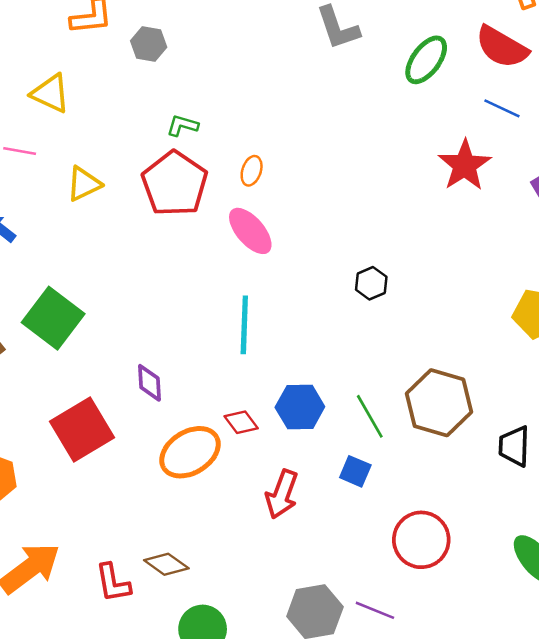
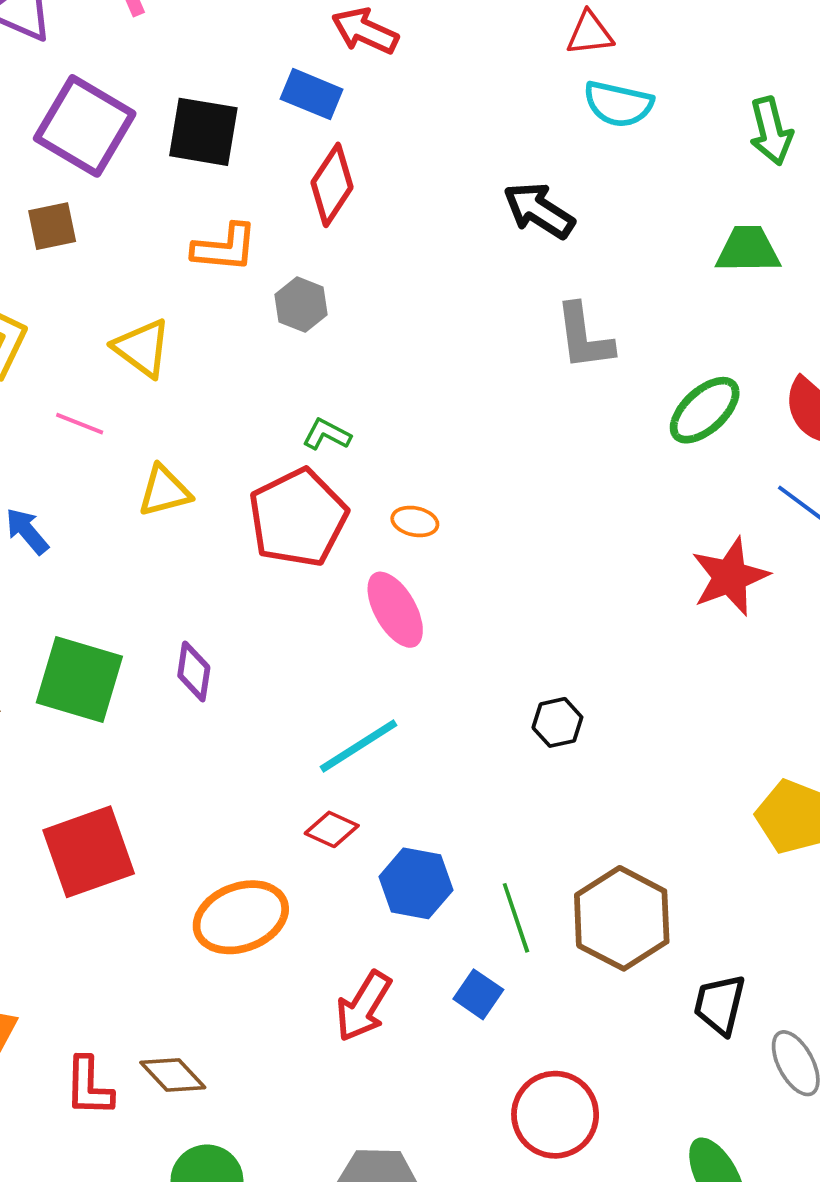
orange ellipse: (252, 171) -> (415, 521), turned 72
green square: (53, 318) -> (79, 680), turned -32
cyan line: (244, 325) -> (358, 746), turned 44
purple diamond: (150, 383) -> (194, 671), moved
red diamond: (241, 422) -> (332, 829), moved, turned -40

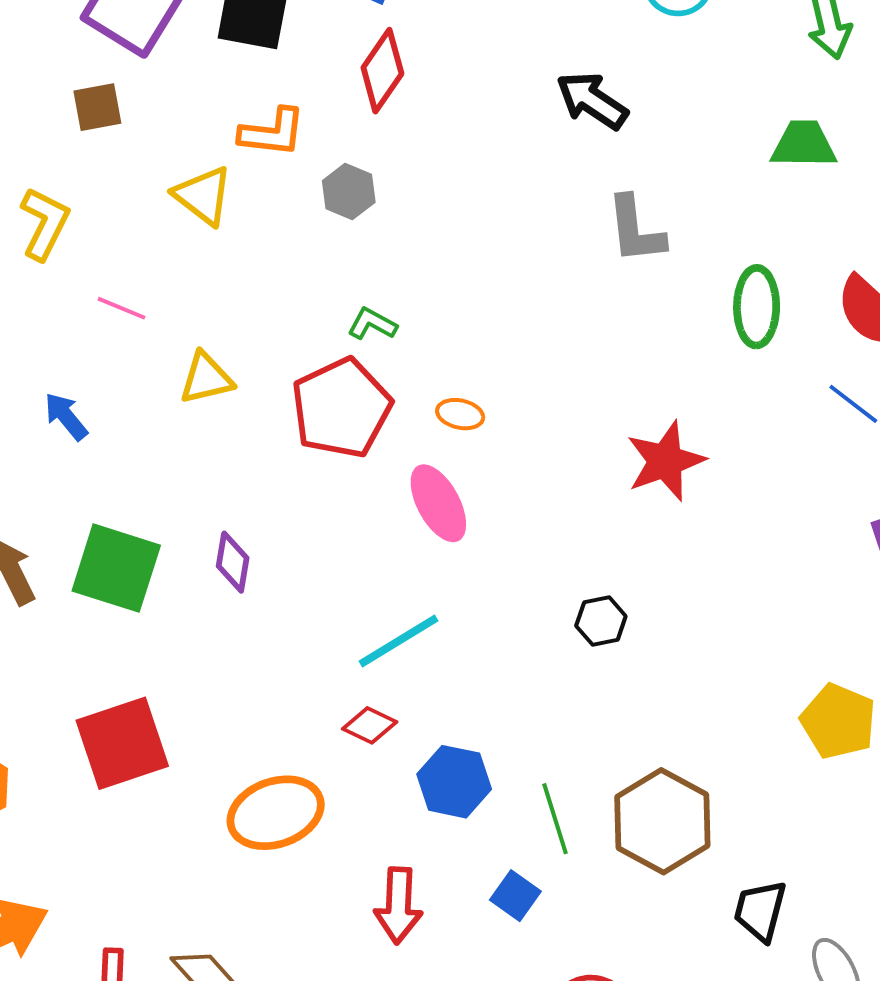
yellow triangle: (142, 348) -> (203, 196), moved
green ellipse: (705, 410) -> (757, 307), turned -48
red star: (730, 577) -> (665, 461), moved
red arrow: (363, 1006) -> (398, 906), turned -30

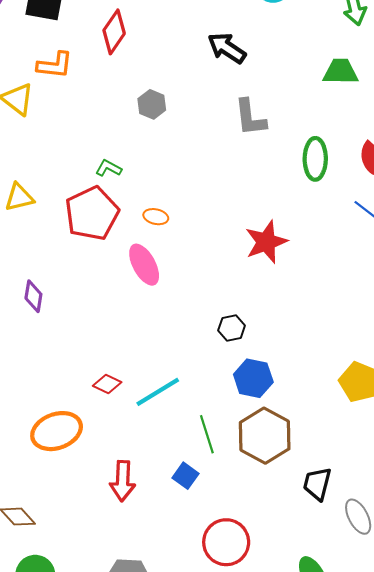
gray hexagon: (349, 192) -> (152, 104), moved
cyan line: (398, 641) -> (158, 392), moved
blue hexagon: (454, 782) -> (253, 378), moved

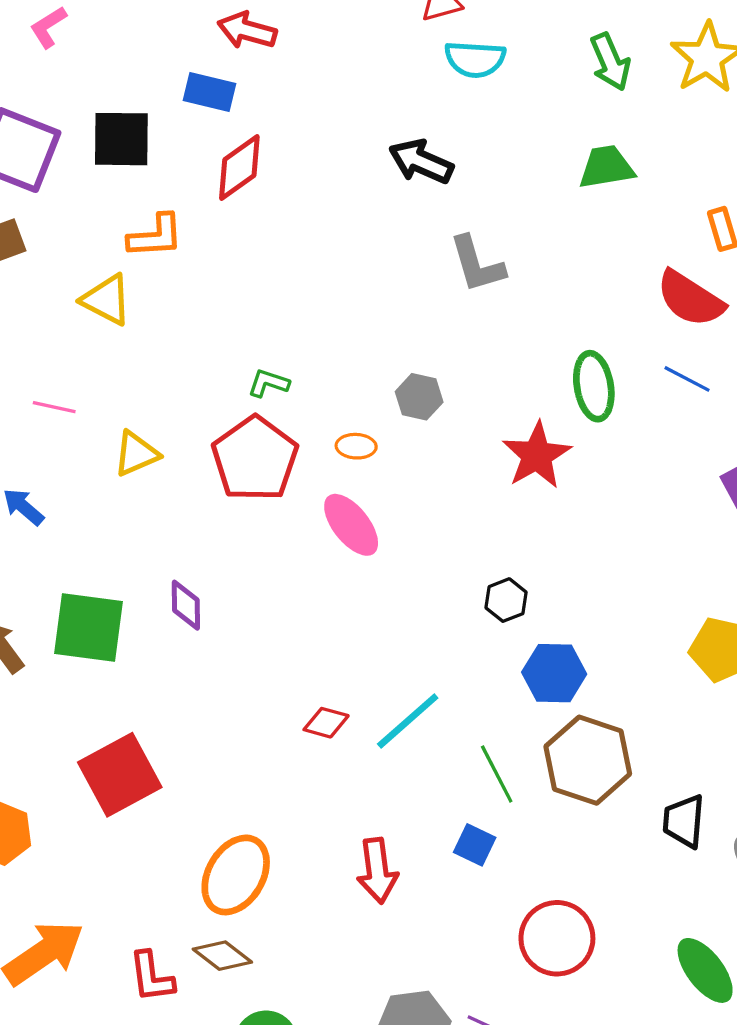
red diamond: (114, 32) -> (239, 167), turned 30
gray hexagon: (152, 104) -> (419, 397), moved
green ellipse: (315, 159) -> (594, 386), moved
orange ellipse: (57, 431) -> (236, 875), moved, turned -30

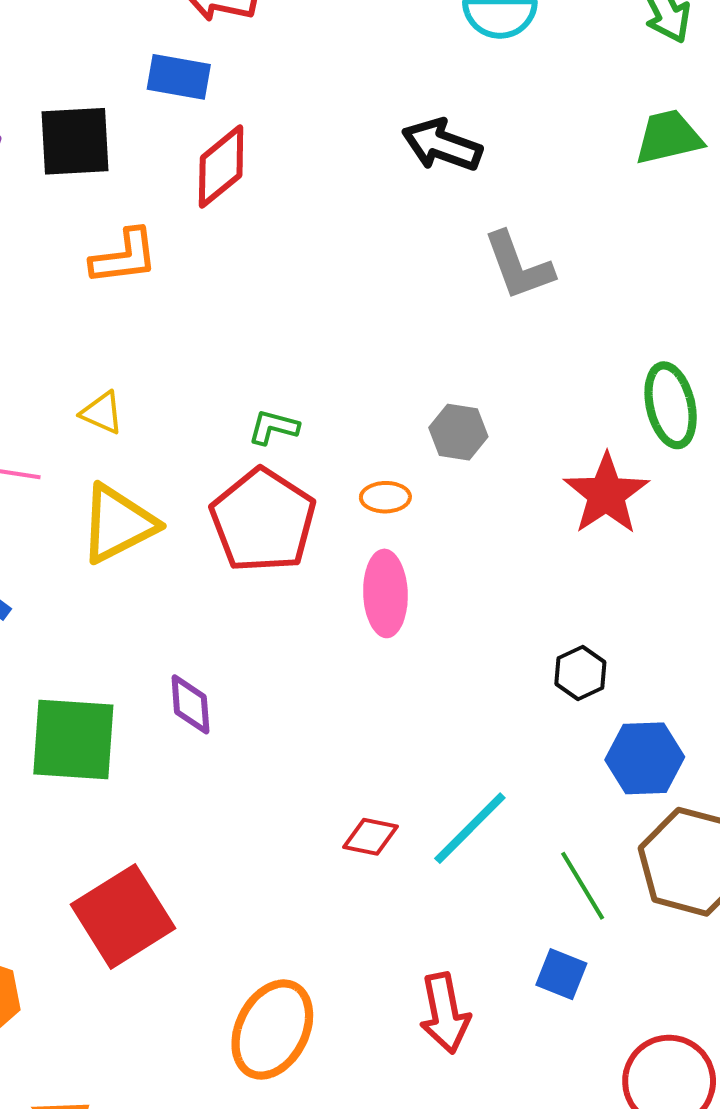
yellow triangle: (106, 300) -> (102, 413), moved, size x0.7
yellow triangle: (136, 454) -> (118, 524), size x1.4
pink ellipse: (351, 525) -> (385, 593), turned 40

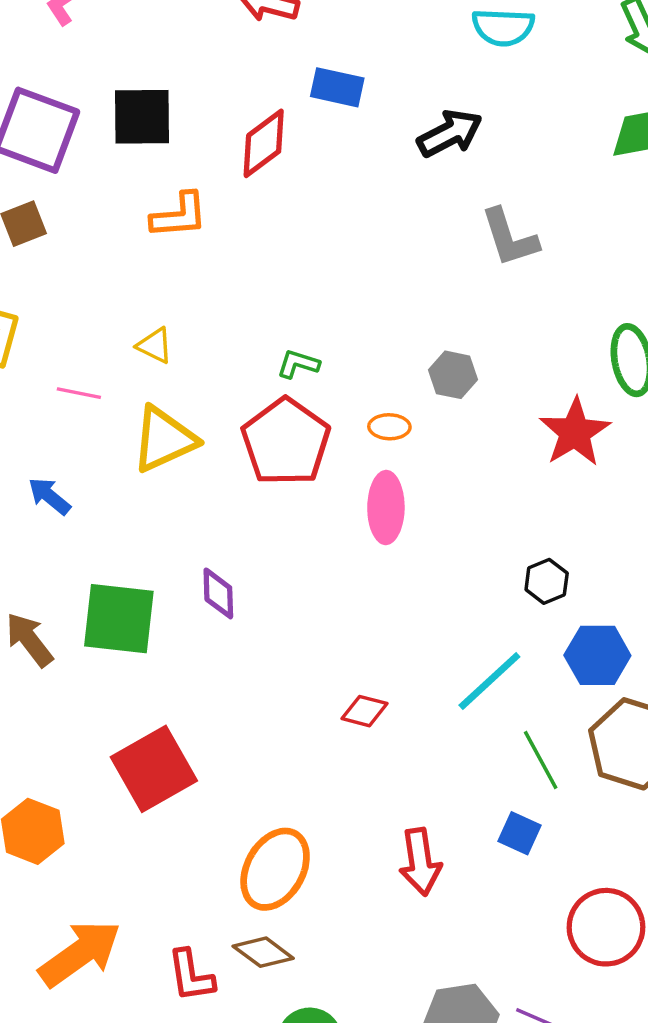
blue rectangle: (179, 77) -> (337, 87), moved
black arrow: (442, 145) -> (450, 133), turned 130
cyan line: (470, 828) -> (489, 681), moved

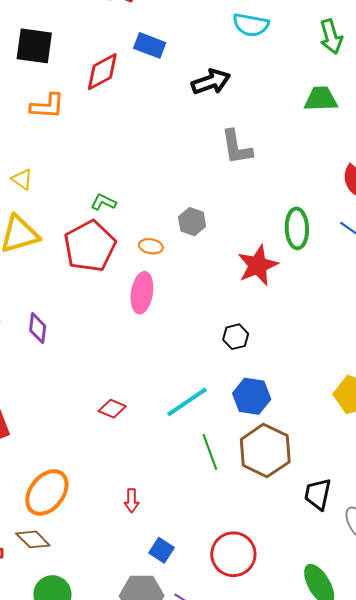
black hexagon: (547, 581) -> (236, 337), moved
blue square: (520, 833) -> (161, 550), moved
red arrow: (420, 862) -> (132, 501), size x0.6

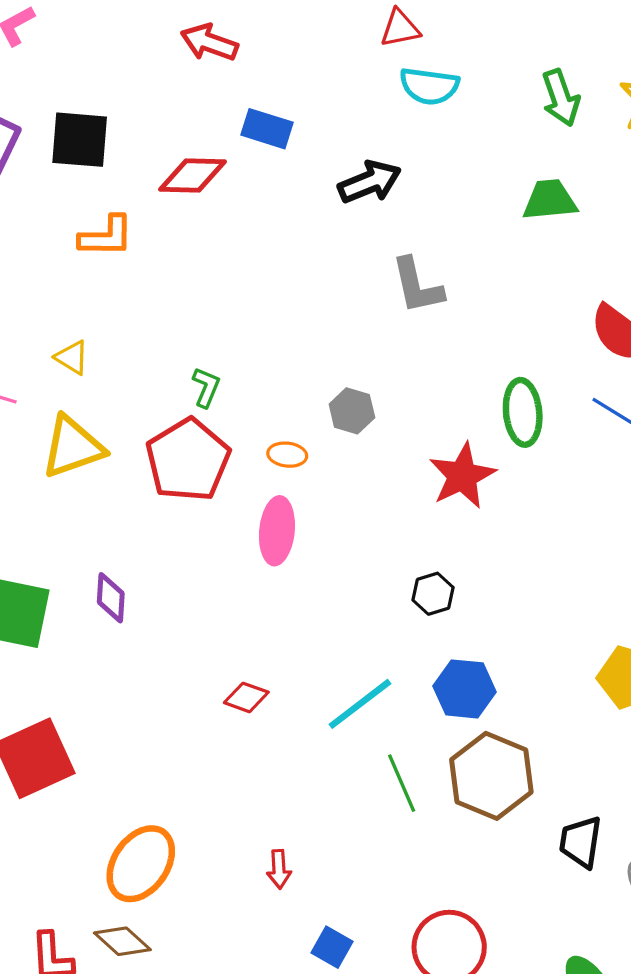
red diamond: (102, 72) -> (193, 175), turned 33
green L-shape: (103, 202) -> (206, 387), turned 90
red diamond: (112, 409) -> (246, 697), moved

